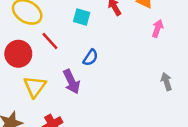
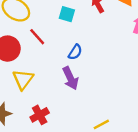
purple arrow: (71, 82) -> (70, 78), moved

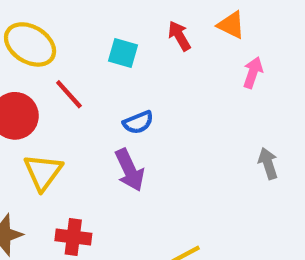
blue semicircle: (75, 52) -> (138, 122), turned 35
red cross: (40, 115) -> (73, 237), turned 36

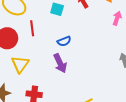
red line: (69, 94) -> (32, 28), turned 35

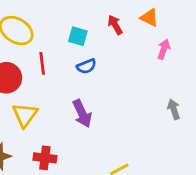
blue semicircle: (64, 41) -> (86, 66), moved

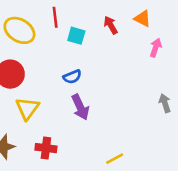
red line: (42, 63) -> (55, 17), moved
blue semicircle: (86, 66) -> (72, 77), moved

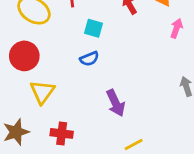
cyan square: (76, 36) -> (93, 28), moved
purple arrow: (80, 107) -> (116, 103), moved

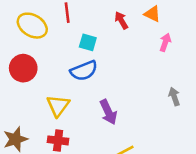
blue semicircle: (89, 59) -> (84, 71), size x1.5
yellow triangle: (42, 92) -> (58, 106), moved

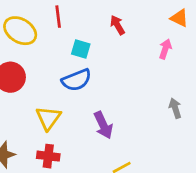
orange triangle: (152, 14) -> (179, 18), moved

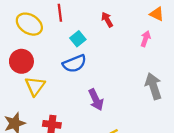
cyan square: (81, 49) -> (78, 39), turned 35
gray arrow: (175, 108) -> (153, 86), size x1.6
yellow triangle: (48, 118) -> (35, 86), moved

